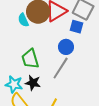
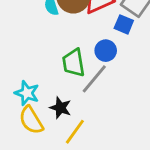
green trapezoid: (30, 59) -> (74, 63), moved
black star: (33, 83) -> (60, 108), moved

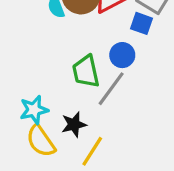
cyan star: (27, 93) -> (34, 110), turned -30
black star: (60, 108) -> (74, 124), turned -30

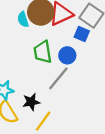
green trapezoid: (86, 71) -> (43, 52), moved

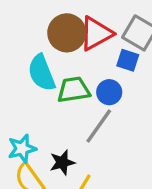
cyan semicircle: (23, 19) -> (42, 73), moved, size x1.6
green trapezoid: (43, 52) -> (74, 90), turned 95

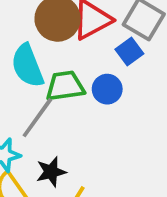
blue square: (128, 60) -> (129, 51), turned 35
gray line: (99, 126) -> (37, 118), moved

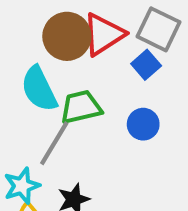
blue circle: (107, 89) -> (143, 124), moved

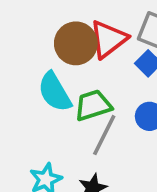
gray line: (54, 143) -> (104, 135), moved

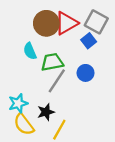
cyan semicircle: (55, 92) -> (30, 51), size x0.7

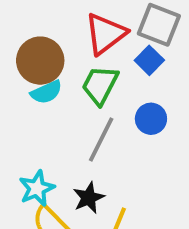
brown circle: (46, 23) -> (40, 61), moved
cyan semicircle: (30, 51) -> (46, 92), turned -84
green trapezoid: (52, 62) -> (100, 85), moved, turned -45

